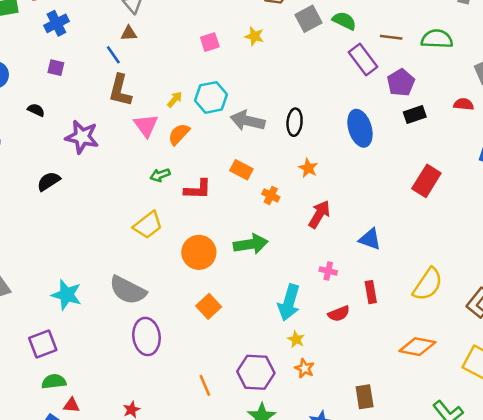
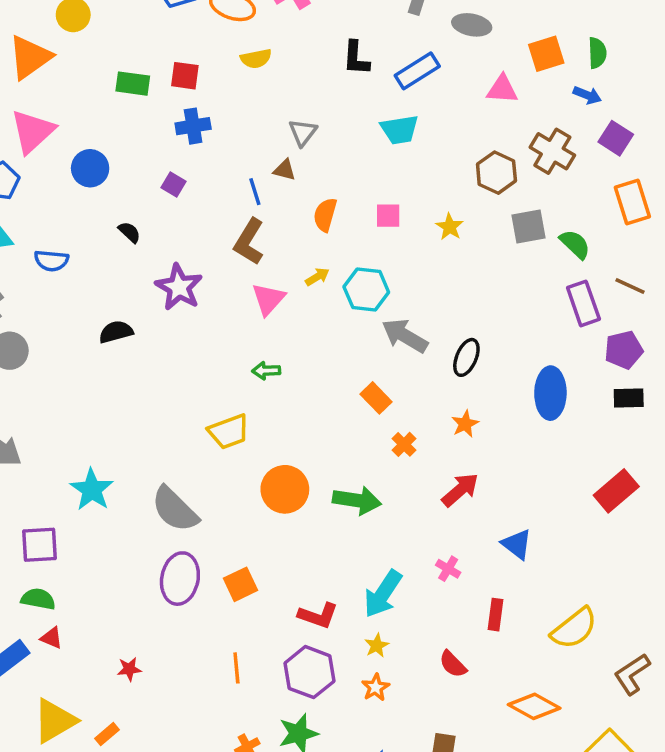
orange semicircle: (179, 134) -> (325, 215), moved, turned -45
red L-shape: (198, 189) -> (318, 615), moved
orange square: (209, 306) -> (240, 584), moved
red semicircle: (339, 314) -> (453, 664), moved, turned 50

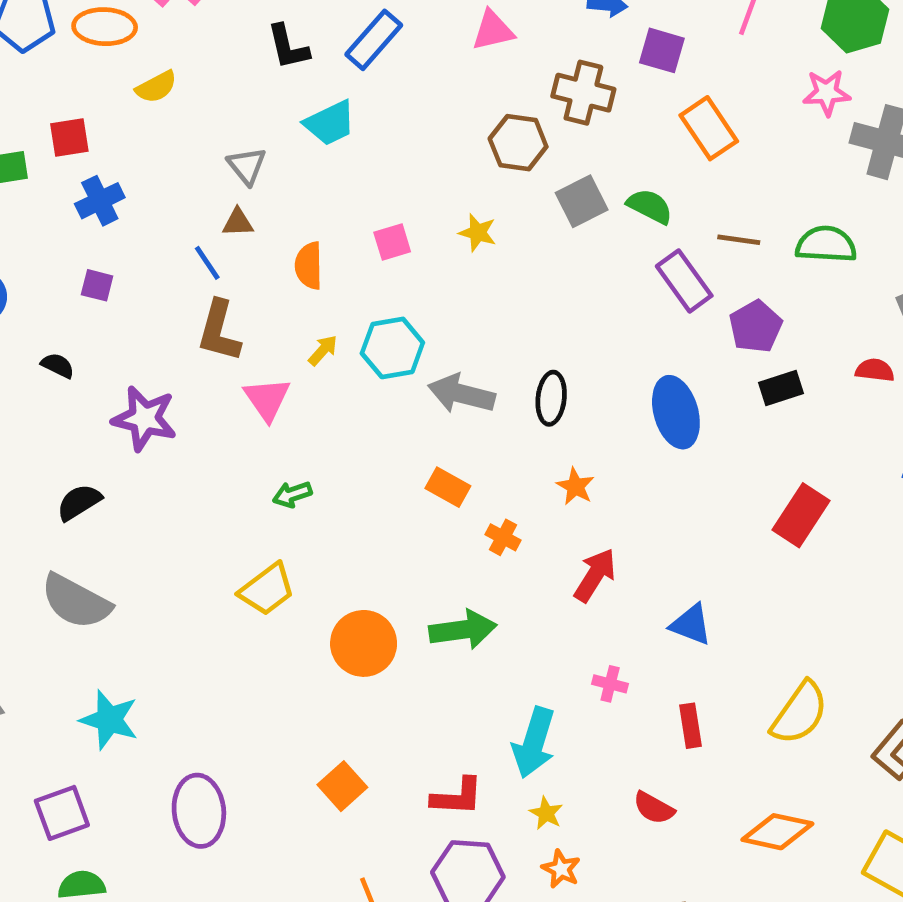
cyan trapezoid: (400, 130) -> (330, 123), moved
gray semicircle: (175, 509) -> (76, 601), moved
purple ellipse: (180, 579) -> (199, 811), moved

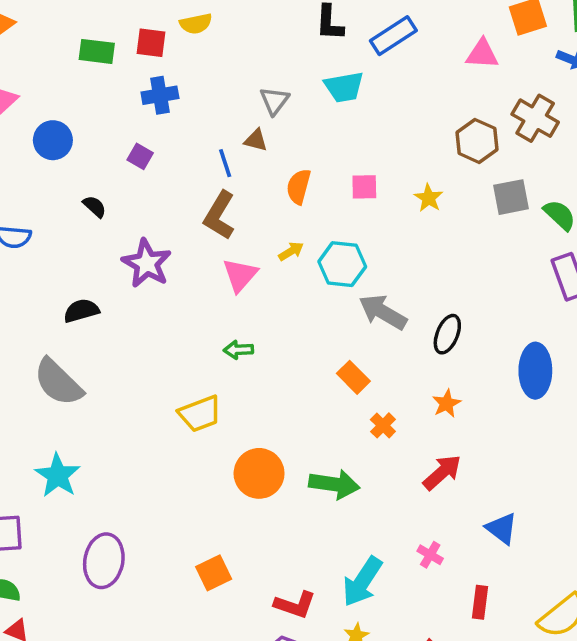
yellow semicircle: (156, 87) -> (196, 24), moved

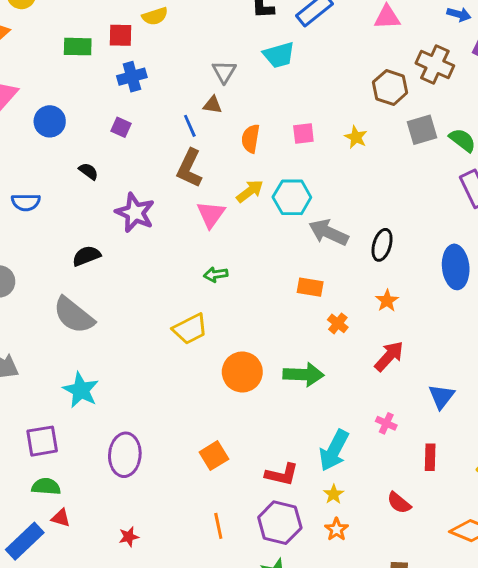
yellow arrow: (291, 251) -> (250, 191), size x1.4
orange rectangle: (353, 377) -> (310, 287), turned -30
blue triangle: (502, 528) -> (441, 396), turned 36

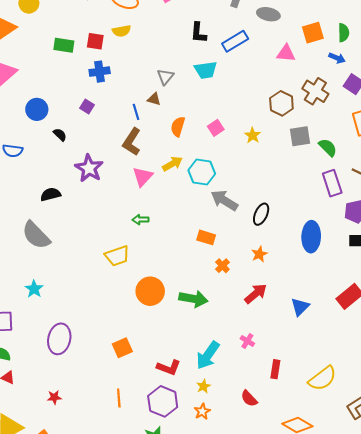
blue circle: (50, 121) -> (37, 109), moved
pink square: (303, 133) -> (216, 128), turned -35
cyan star: (81, 390) -> (34, 289), size x0.7
blue triangle: (441, 396) -> (300, 307), moved

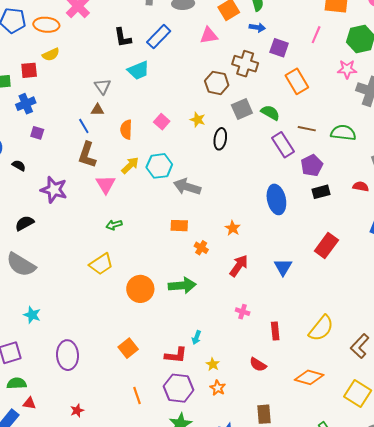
blue cross: (100, 72) -> (26, 104), moved
black ellipse: (261, 214) -> (220, 139), moved
cyan arrow: (208, 355) -> (196, 337), moved, size x0.5

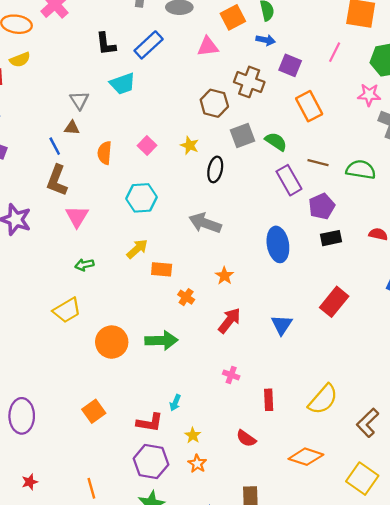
yellow arrow: (130, 165) -> (137, 249), moved
gray arrow: (187, 187) -> (205, 223), moved
orange line: (137, 396) -> (91, 488), moved

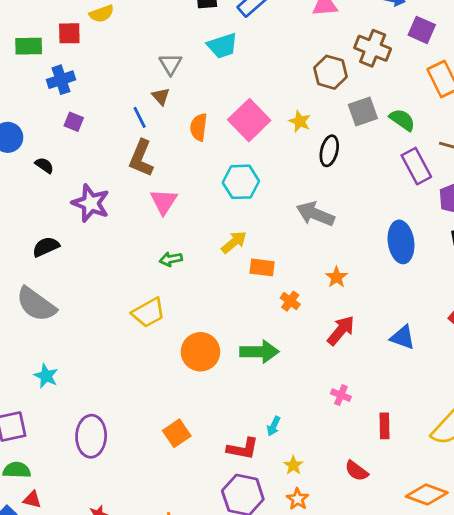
brown triangle: (72, 128) -> (161, 96), turned 42
pink square: (147, 146) -> (249, 120), size x1.8
blue triangle: (282, 325) -> (403, 337), turned -45

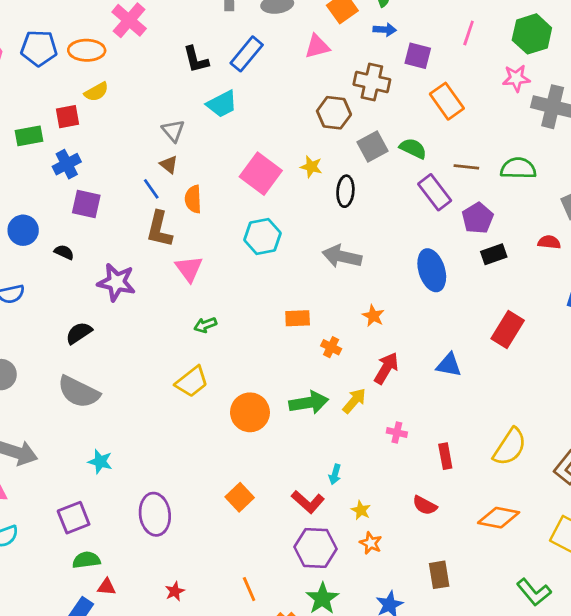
purple square: (74, 122) -> (86, 204), size x1.5
orange semicircle: (199, 127) -> (193, 199), moved
yellow arrow: (234, 242) -> (354, 401), moved
red L-shape: (243, 449) -> (308, 502), turned 40

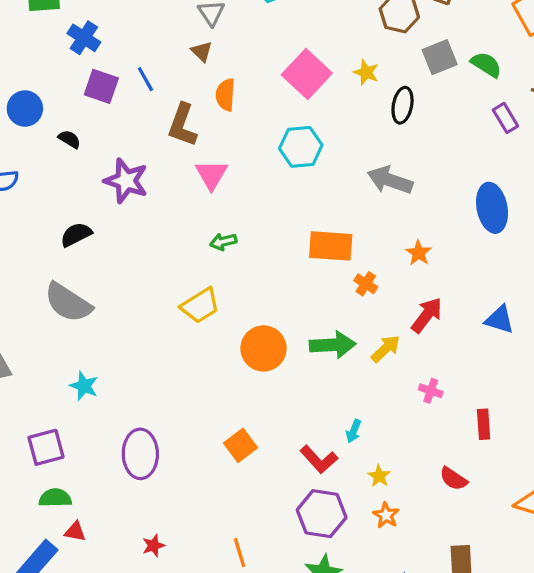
blue cross: (67, 164) -> (84, 38), turned -36
blue line: (151, 189) -> (145, 79), moved
purple rectangle: (435, 192) -> (505, 118), size x0.7
orange rectangle: (298, 318) -> (331, 246), size x1.5

